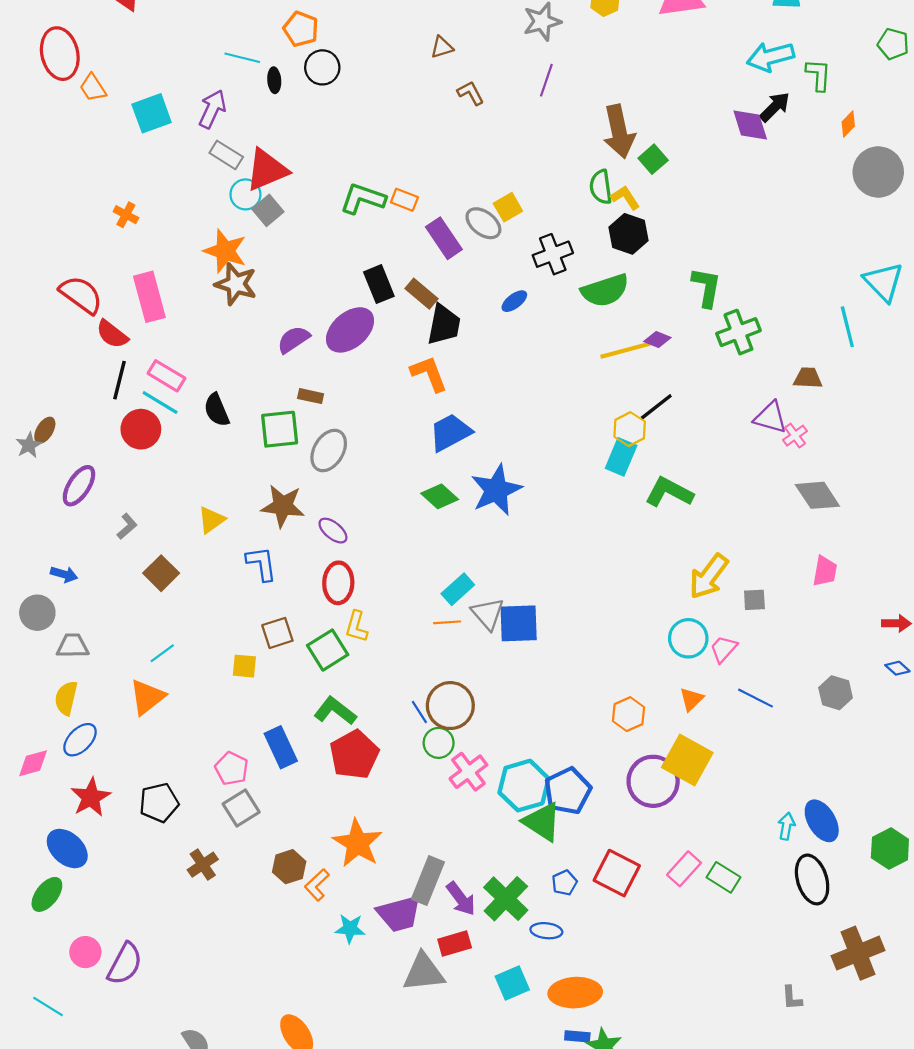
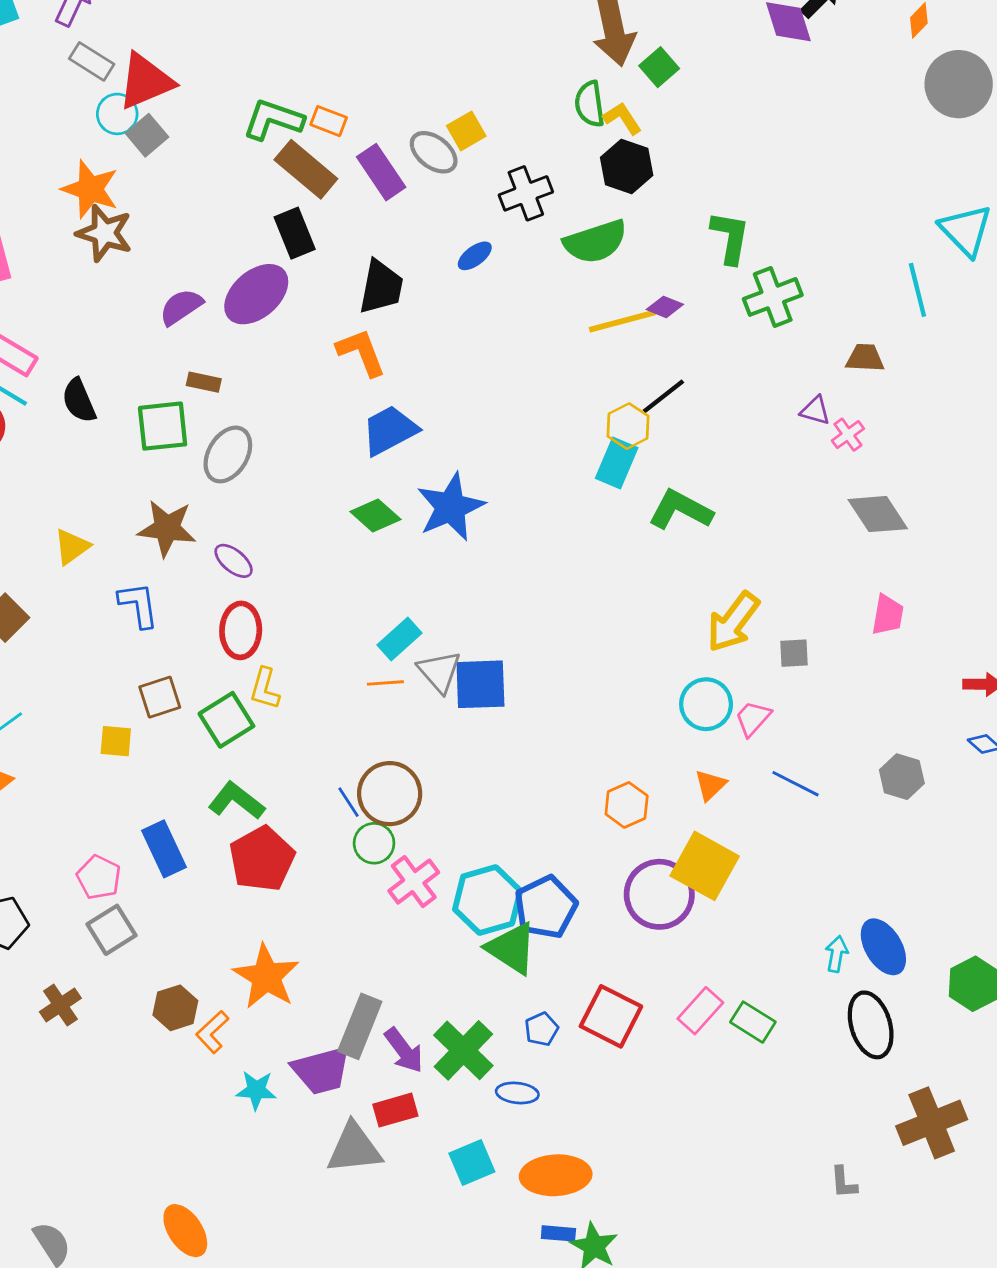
brown rectangle: (422, 294) -> (306, 169), moved, size x1.4
purple triangle: (770, 417) -> (815, 410), size x0.7

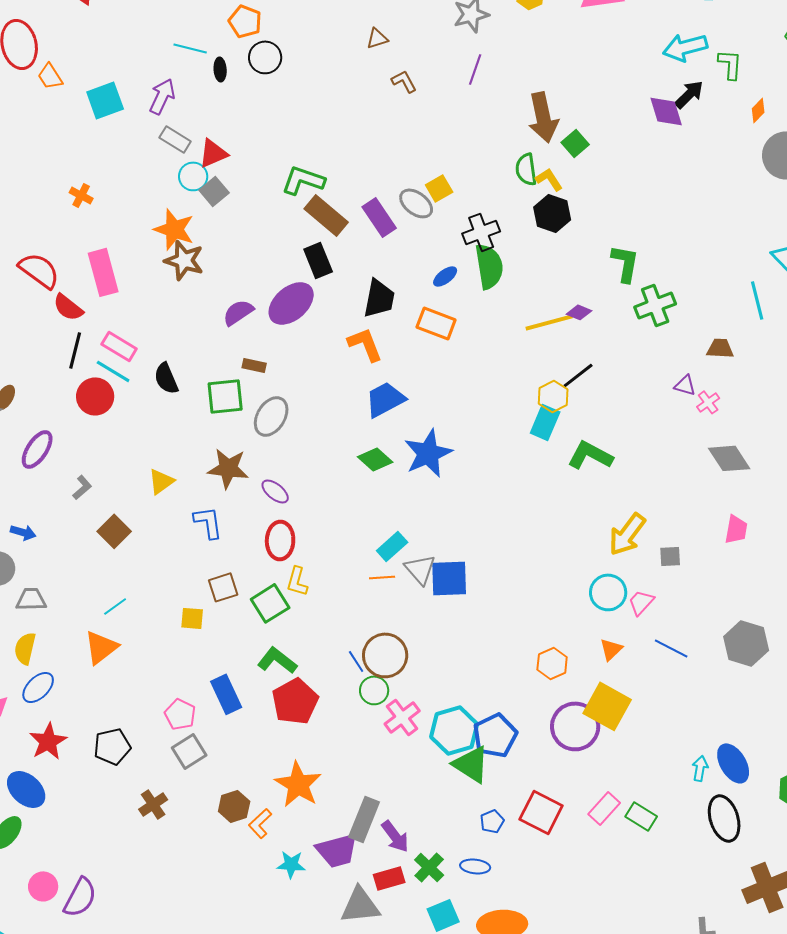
red triangle: (146, 81) -> (213, 153), size x0.7
orange rectangle: (329, 121) -> (436, 323), moved, size x1.5
green semicircle: (595, 242) -> (489, 266), moved, turned -81
gray hexagon: (902, 777) -> (746, 643), size x1.4
green cross: (463, 1050) -> (429, 867), moved, size x0.7

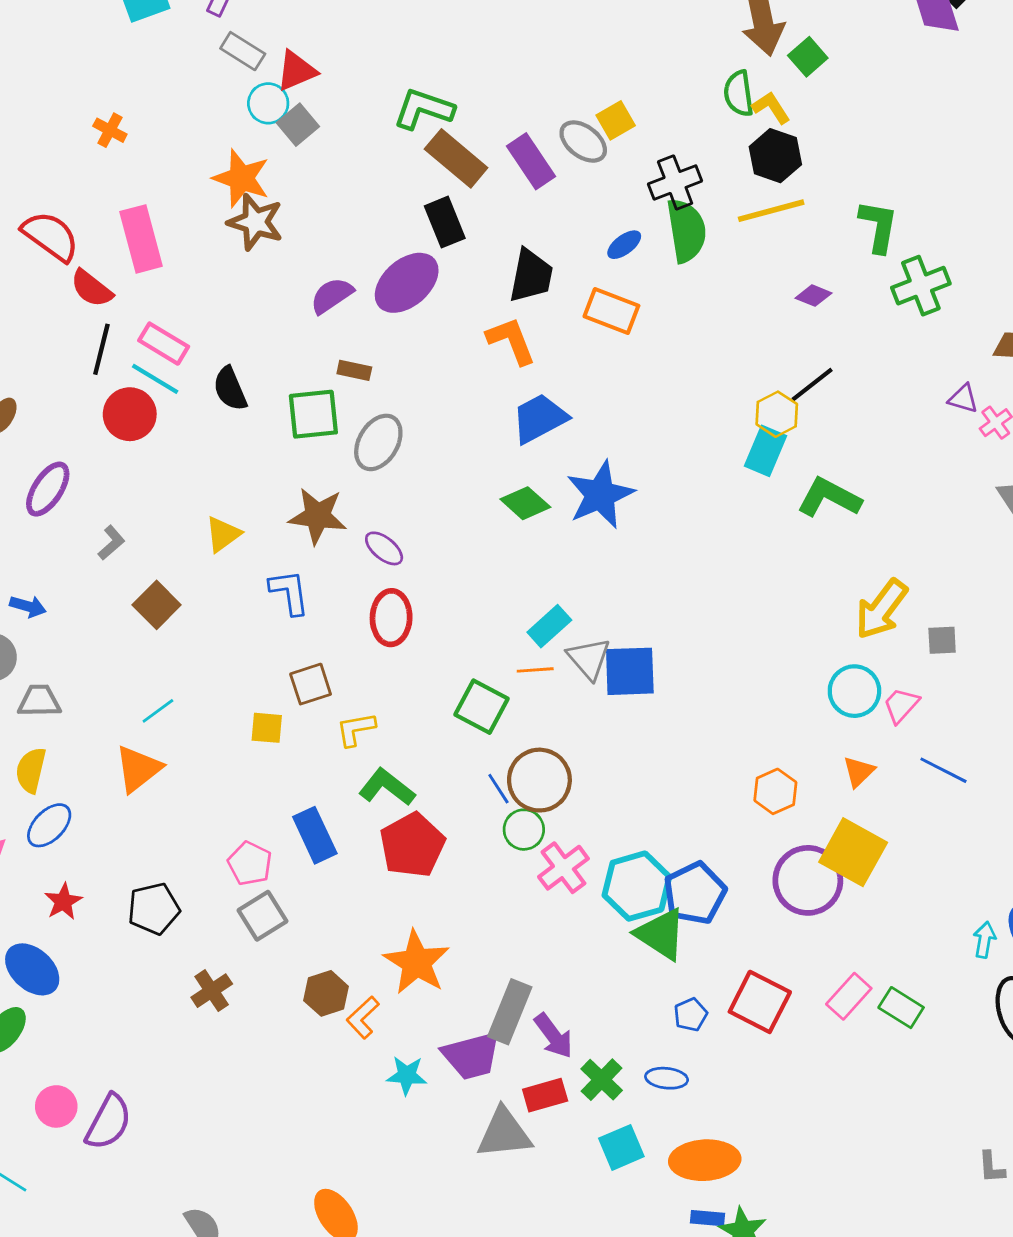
yellow line: (549, 322) -> (771, 211), moved
yellow L-shape: (297, 581) -> (356, 729), moved, turned 64
green square: (270, 603) -> (481, 707), moved, turned -30
red star: (48, 741) -> (63, 902), size x0.7

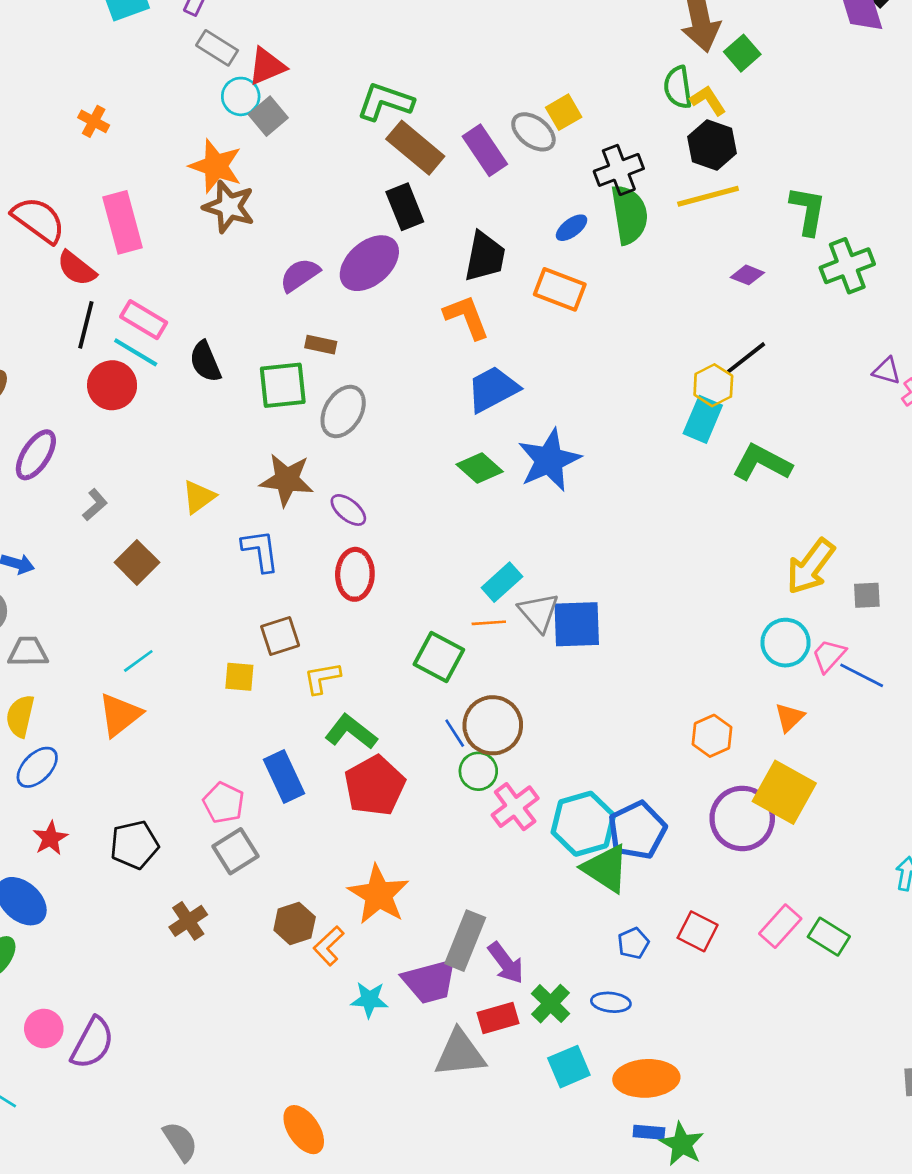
blue line: (943, 770) -> (862, 675), moved
red square: (760, 1002) -> (698, 931), size x0.7

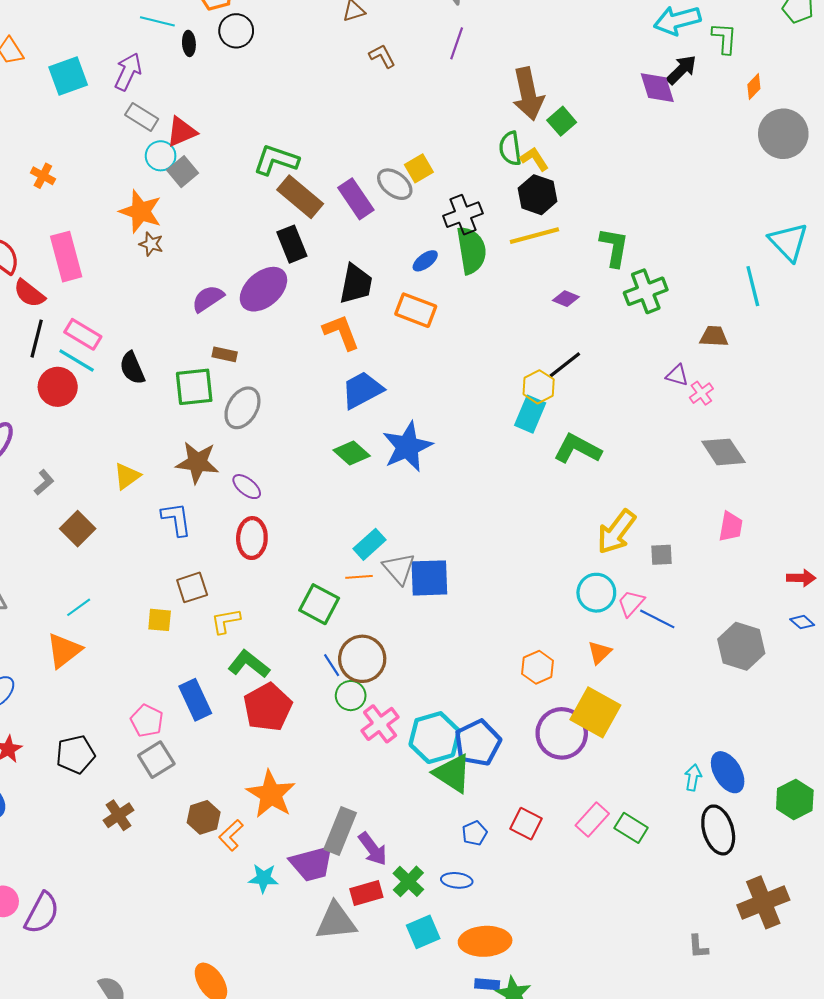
brown star: (229, 207) -> (151, 244), size x0.6

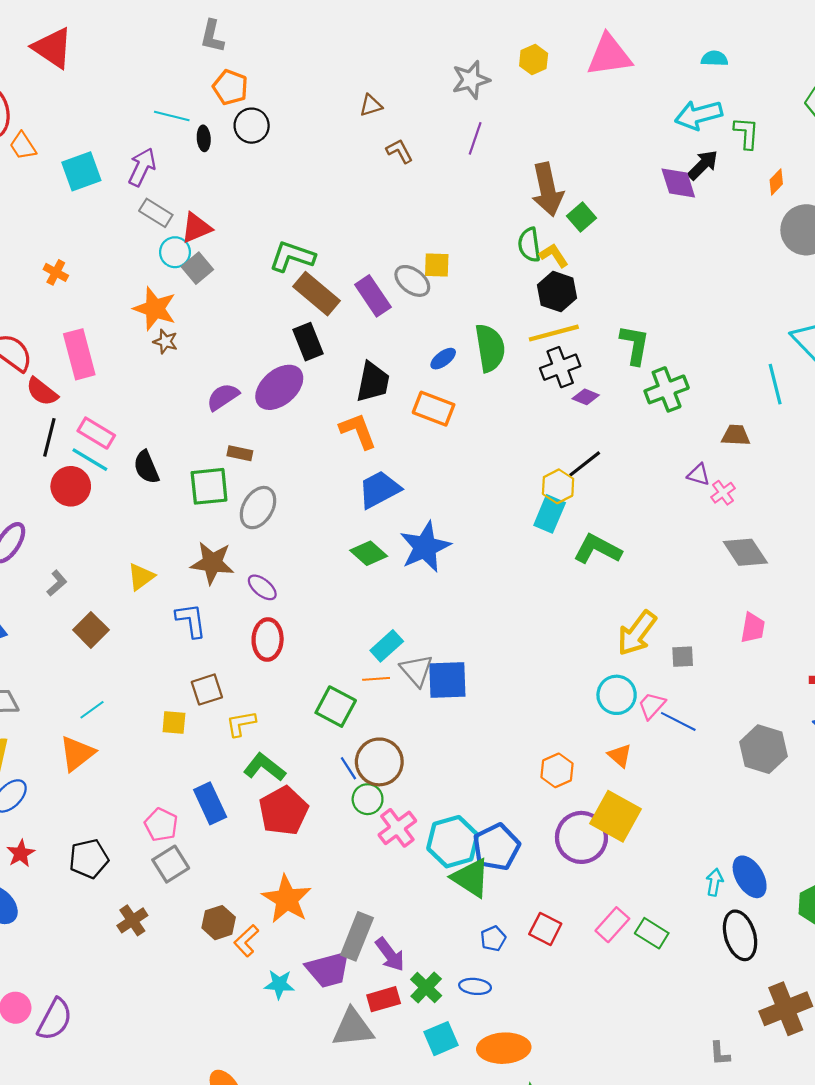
yellow square: (419, 168) -> (437, 265), turned 32
black cross: (463, 215) -> (560, 367), moved
orange triangle: (600, 653) -> (620, 756), turned -35

